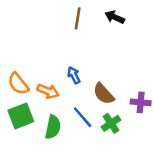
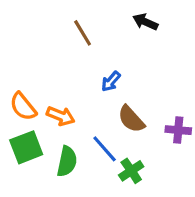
brown line: (78, 18) -> (83, 33), moved, turned -40
blue arrow: (74, 75) -> (111, 81), moved, turned -112
green cross: (111, 123) -> (131, 171), moved

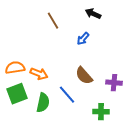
blue arrow: (111, 81) -> (83, 39), moved
orange semicircle: (23, 107) -> (15, 68), turned 120
green cross: (131, 171) -> (101, 112), moved, turned 35

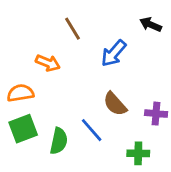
black arrow: (93, 14) -> (151, 25), moved
blue arrow: (83, 39) -> (114, 53), size x1.5
orange arrow: (39, 74) -> (48, 63), moved

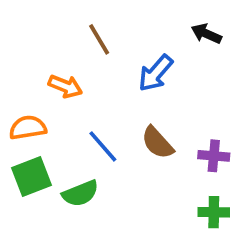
blue line: (92, 130) -> (103, 146), moved
green semicircle: (59, 141) -> (80, 193), turned 56
green cross: (138, 153) -> (214, 212), moved

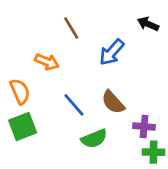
orange semicircle: (28, 128) -> (20, 91), turned 75
purple cross: (214, 156) -> (144, 127), moved
green semicircle: (80, 193) -> (94, 139), moved

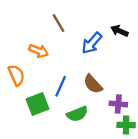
black arrow: (148, 24) -> (119, 31), moved
blue line: (74, 105) -> (61, 86), turned 65
green square: (23, 127) -> (37, 104), moved

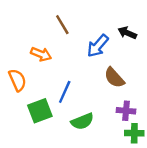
brown semicircle: (93, 84) -> (114, 78), moved

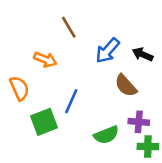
black arrow: (127, 33) -> (143, 54), moved
green semicircle: (82, 121) -> (106, 135), moved

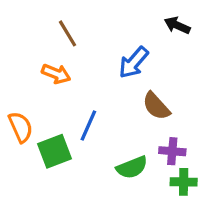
brown line: (69, 27) -> (67, 33), moved
black arrow: (143, 54) -> (177, 25), moved
orange semicircle: (19, 88) -> (21, 127), moved

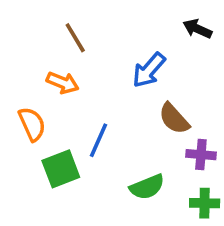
orange semicircle: (21, 127) -> (32, 124), moved
purple cross: (172, 151) -> (201, 155), moved

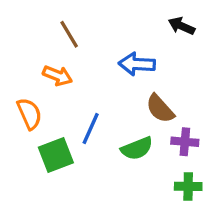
blue arrow: (149, 70) -> (137, 64), turned 52
green semicircle: (147, 187) -> (137, 148), moved

